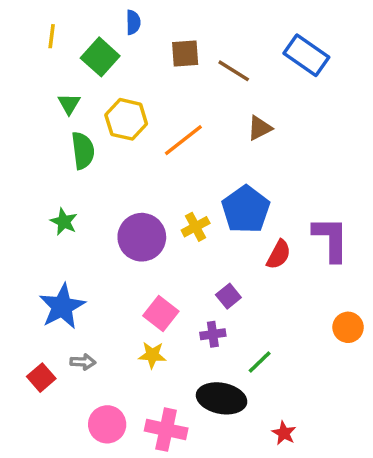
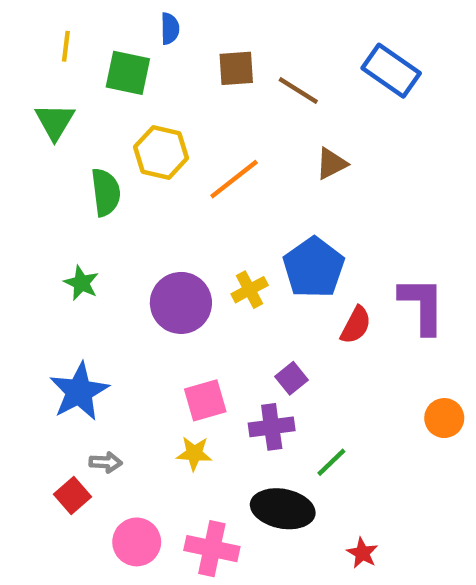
green square: (100, 57) -> (128, 73), turned -30
green triangle: (69, 104) -> (55, 122), moved, size x1.4
pink square: (161, 313) -> (205, 400), turned 36
purple cross: (213, 334) -> (272, 427), size x1.4
red square: (41, 378) -> (73, 495), moved

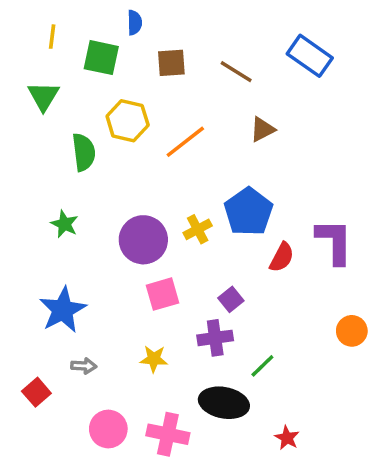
brown square: (236, 68) -> (171, 63), moved
pink square: (205, 400) -> (163, 294), moved
red square: (73, 495) -> (36, 392), moved

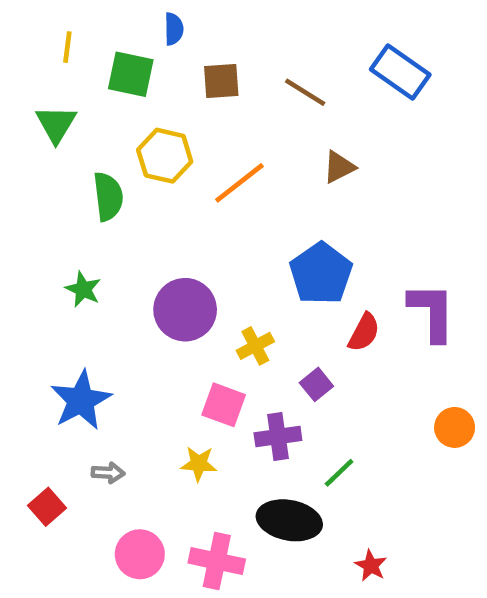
yellow cross: (198, 229) -> (255, 346), moved
pink square: (163, 294) -> (224, 405), moved, turned 36
purple square: (231, 299) -> (316, 384), moved

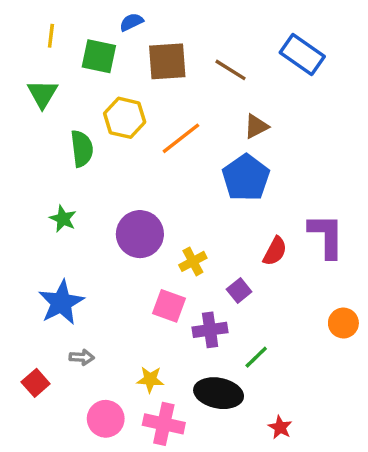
blue semicircle: (174, 29) -> (131, 22), turned -115
brown square: (221, 81) -> (167, 61), size x1.4
blue pentagon: (321, 273) -> (246, 178), moved
yellow star: (199, 464) -> (150, 379), moved

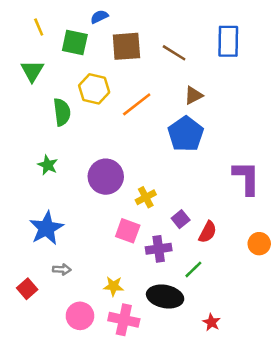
yellow line: (51, 36) -> (39, 27), turned -30
blue rectangle: (302, 55) -> (228, 41), turned 56
red semicircle: (275, 251) -> (208, 232), moved

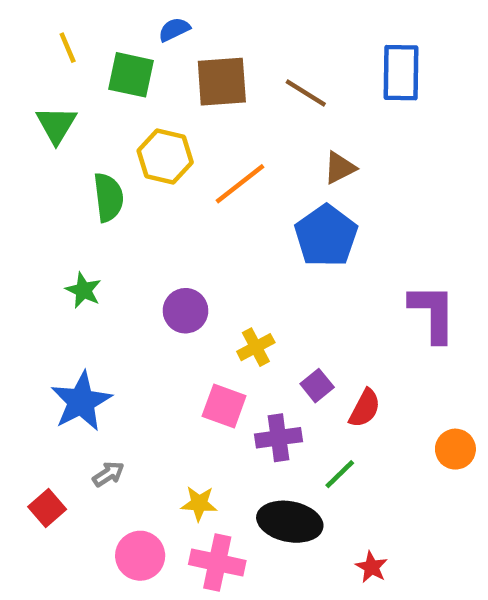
purple circle: (106, 177) -> (186, 311), size x0.7
orange circle: (259, 244) -> (455, 449), moved
gray arrow: (62, 269) -> (108, 474), turned -36

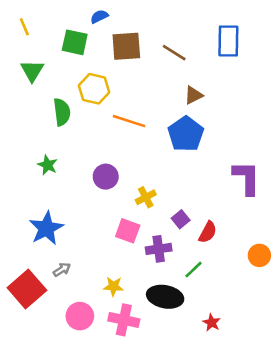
yellow line: (68, 48) -> (24, 27), moved
orange line: (240, 184) -> (129, 121), moved, turned 56
red square: (47, 508) -> (27, 289), size x1.8

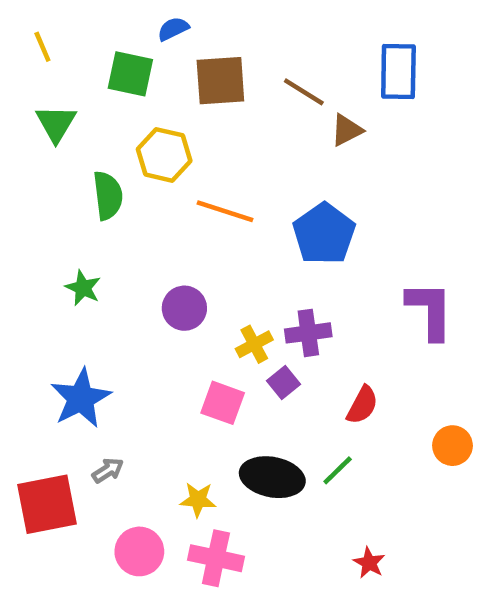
brown triangle: (194, 95) -> (347, 130), moved
purple square: (181, 219) -> (284, 383), moved
purple cross: (159, 249) -> (308, 333), moved
red square: (27, 289) -> (47, 504), turned 30
black ellipse: (165, 297) -> (272, 477), moved

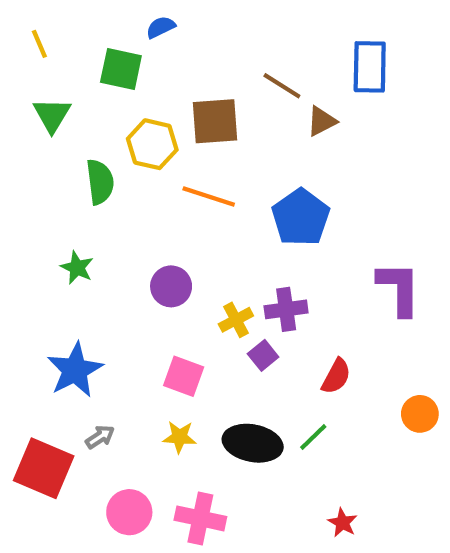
brown square: (220, 81) -> (215, 121), moved
pink square: (223, 403) -> (184, 376), moved
yellow star: (198, 500) -> (179, 437), moved
red square: (47, 504) -> (44, 468), turned 34

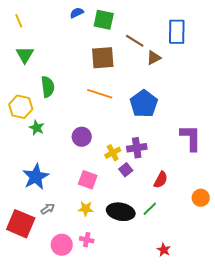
green square: (121, 69) -> (104, 20), moved
yellow hexagon: (152, 144) -> (21, 107), moved
pink cross: (200, 518) -> (87, 240), moved, size x0.6

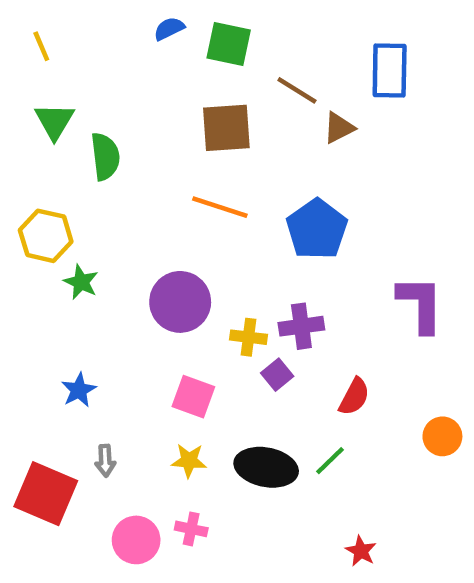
green semicircle: (48, 87) -> (105, 156), moved
purple circle: (82, 137) -> (180, 302), size x1.4
yellow cross: (113, 153) -> (248, 337), turned 35
blue star: (36, 177) -> (79, 390), size x0.6
gray arrow: (48, 209) -> (105, 461), turned 120

